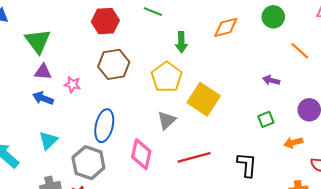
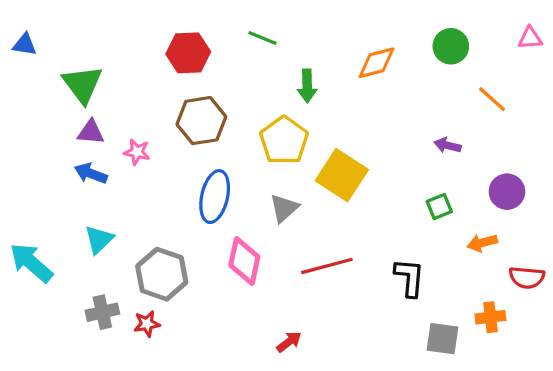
blue ellipse: (104, 126) -> (215, 197), moved

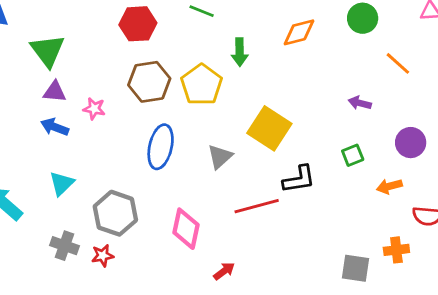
yellow pentagon: (284, 140) -> (202, 85), moved
pink diamond: (244, 261) -> (186, 229), moved
black L-shape: (410, 278) -> (299, 179), moved, turned 76
gray cross: (102, 312) -> (64, 246), turned 32

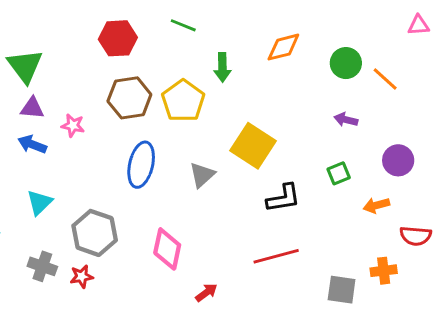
green circle: (363, 18) -> (346, 63), moved
red line: (257, 206) -> (276, 256), moved

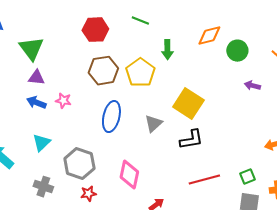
green circle: (346, 63) -> (237, 51), moved
pink star: (73, 125) -> (63, 101), moved
green square: (339, 173) -> (247, 177), moved
black L-shape: (283, 198) -> (191, 140), moved
red star: (82, 277) -> (88, 194), moved

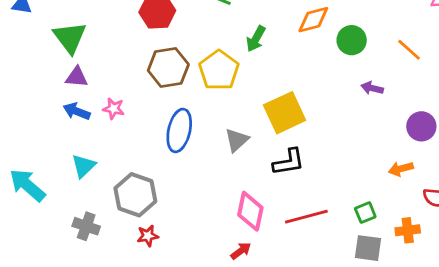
green arrow: (167, 50) -> (256, 39), turned 30
yellow square: (188, 104) -> (285, 113), turned 32
pink diamond: (129, 175) -> (250, 211), moved

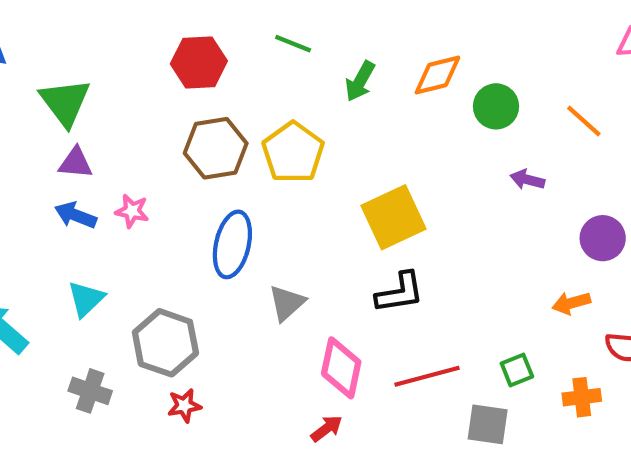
green arrow: (256, 39) -> (360, 81), moved
gray triangle: (237, 140) -> (287, 303), moved
gray square: (368, 248) -> (488, 424), moved

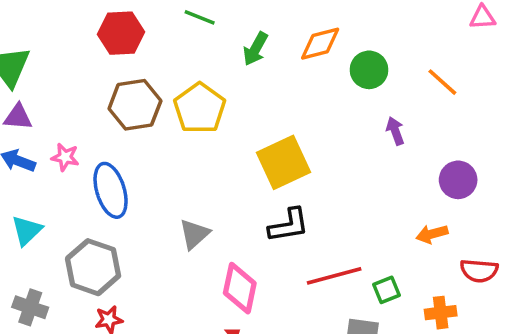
purple arrow: (527, 180) -> (395, 131), turned 56
blue ellipse: (232, 244) -> (111, 190), moved, turned -30
red line: (427, 376) -> (334, 276), moved

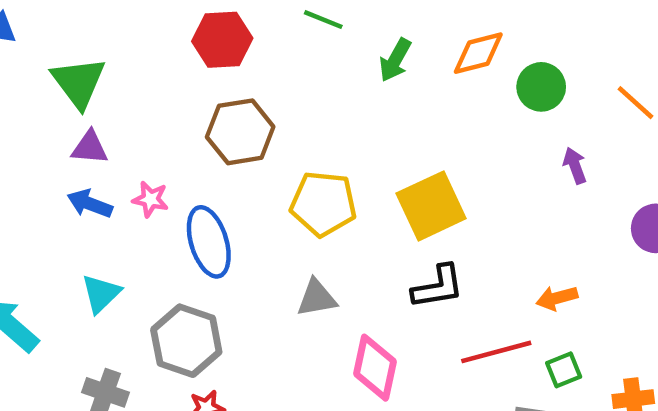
yellow pentagon: (200, 108) -> (323, 204), moved, turned -30
gray triangle: (194, 234) -> (317, 298), turned 32
orange arrow: (432, 234) -> (557, 298), moved

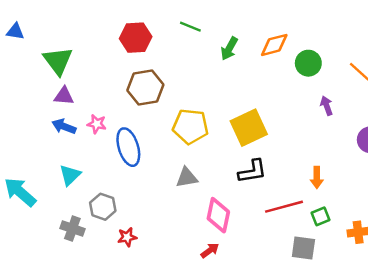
orange arrow: (557, 298) -> (317, 177), turned -75
gray hexagon: (186, 341) -> (103, 207), moved, size x0.7

